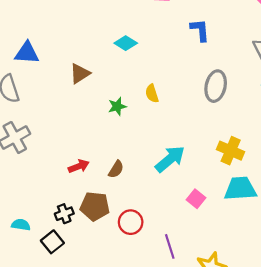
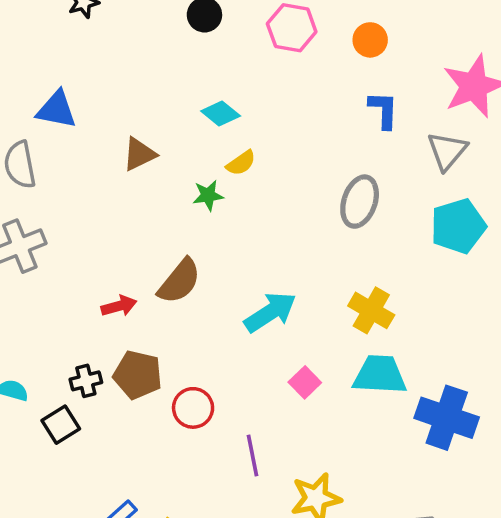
blue L-shape: (200, 30) -> (383, 110), moved
yellow semicircle: (152, 94) -> (241, 163), moved, turned -114
green star: (117, 106) -> (208, 195), moved
brown semicircle: (116, 169) -> (179, 281), moved, size x1.6

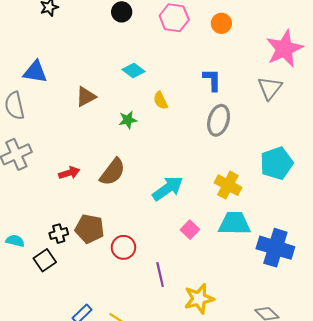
blue L-shape: (383, 110) -> (212, 80), moved
yellow semicircle: (241, 163) -> (160, 100), moved, turned 102
cyan pentagon: (458, 226) -> (277, 163), moved
red arrow: (119, 306) -> (69, 173), moved

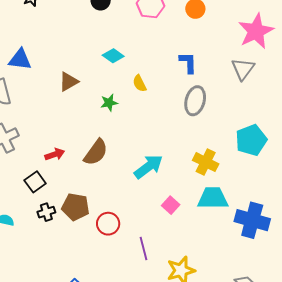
black square: (45, 260) -> (35, 182), moved

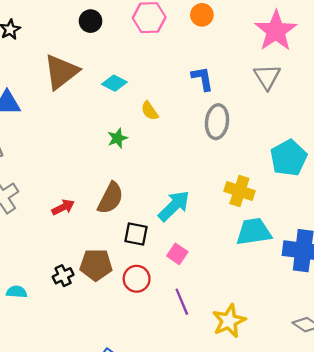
brown triangle: (69, 82) -> (61, 72), moved, size x1.6
black square: (35, 182) -> (136, 234), moved, turned -35
pink square: (171, 205) -> (177, 254), moved

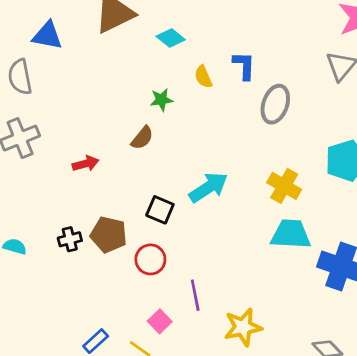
blue L-shape: (202, 79) -> (244, 66), moved
brown semicircle: (110, 198) -> (142, 138), moved, size x0.7
pink square: (177, 254) -> (160, 321), moved

